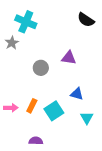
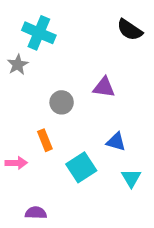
orange rectangle: (32, 106) -> (45, 140), moved, turned -48
purple semicircle: (36, 141) -> (36, 213), moved

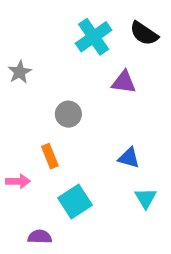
cyan cross: (39, 33) -> (94, 37), moved, turned 32
purple triangle: (104, 87) -> (124, 82), moved
cyan square: (81, 167) -> (75, 201), moved

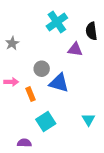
black semicircle: (144, 33) -> (91, 31), moved, turned 48
blue triangle: (129, 158) -> (59, 83), moved, size x1.5
pink arrow: (18, 181) -> (11, 82), moved

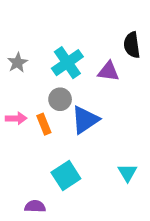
cyan cross: (57, 22) -> (67, 63), moved
blue triangle: (59, 83) -> (85, 120), turned -50
orange rectangle: (30, 94) -> (44, 124), moved

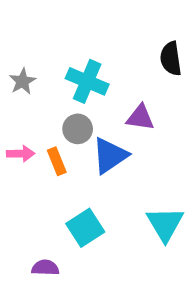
cyan cross: (67, 63) -> (87, 81), turned -32
purple triangle: (108, 71) -> (140, 117), moved
cyan triangle: (128, 173) -> (165, 224), size x1.5

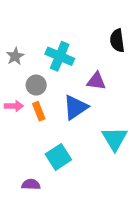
gray circle: (78, 129) -> (36, 85), moved
cyan triangle: (165, 224) -> (115, 139), moved

